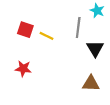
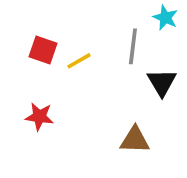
yellow line: (46, 36) -> (79, 61), turned -56
brown triangle: (91, 83) -> (135, 140), moved

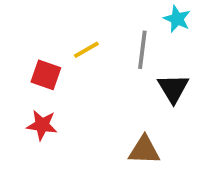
red square: (43, 50) -> (46, 75), moved
yellow line: (79, 61) -> (86, 50), moved

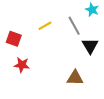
gray line: (142, 50) -> (74, 26), turned -36
red square: (46, 75) -> (14, 39), moved

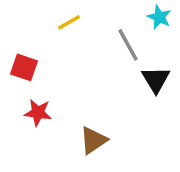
yellow line: (45, 26) -> (69, 22), moved
brown triangle: (75, 78) -> (93, 140), moved, turned -36

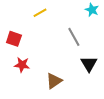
gray line: (128, 45) -> (74, 37), moved
black triangle: (156, 80) -> (89, 64), moved

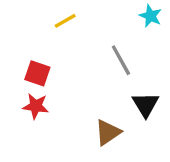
red square: (14, 39) -> (37, 73), moved
brown triangle: (54, 81) -> (108, 132), moved

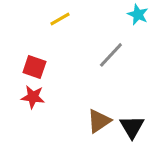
gray line: (121, 60) -> (111, 55), turned 72
black triangle: (146, 104) -> (132, 127), moved

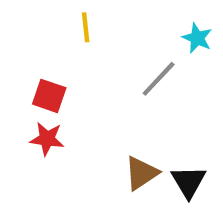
cyan star: (138, 14) -> (197, 38), moved
yellow line: (60, 19) -> (86, 27), turned -66

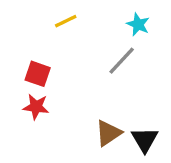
yellow line: (86, 27) -> (66, 21), turned 70
cyan star: (197, 38) -> (138, 24), moved

